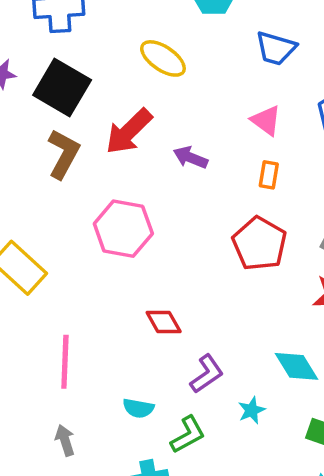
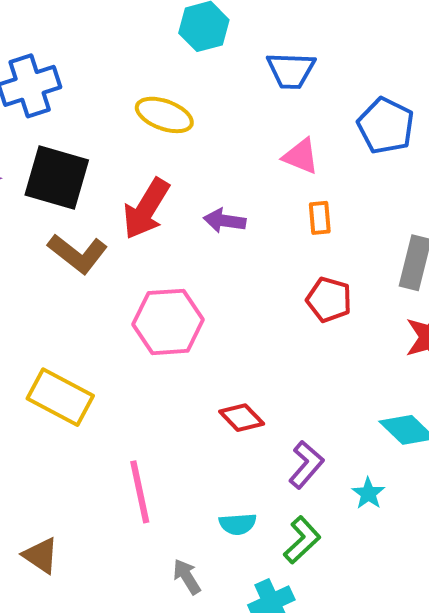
brown L-shape: (63, 154) -> (78, 254), turned 114
red pentagon: (259, 244) -> (329, 300), size x0.7
gray arrow: (65, 440) -> (187, 577), moved

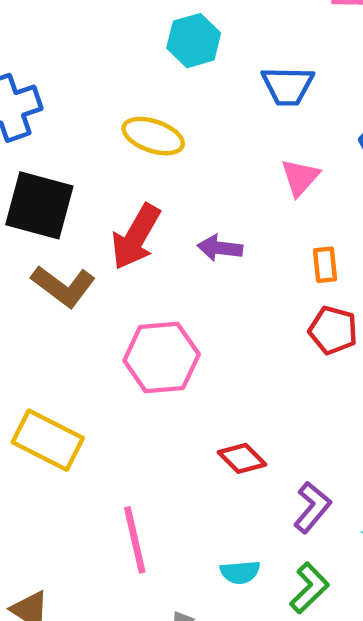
pink triangle: (301, 156) -> (300, 177), turned 51
orange rectangle: (320, 218) -> (325, 265), moved

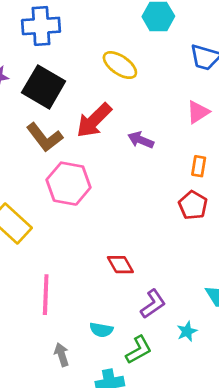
pink hexagon: (162, 357) -> (69, 184), moved

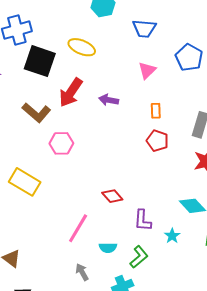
black square: (44, 87) -> (40, 61), moved
pink hexagon: (69, 184) -> (61, 143), size x0.7
pink line: (46, 295) -> (78, 228), moved, turned 40
purple L-shape: (153, 304) -> (143, 220), turned 140

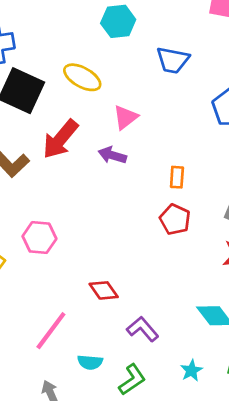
pink triangle: (147, 70) -> (125, 117), moved
pink hexagon: (61, 143) -> (39, 238), moved
purple L-shape: (143, 220) -> (143, 329), turned 130
cyan star: (172, 236) -> (191, 370), moved

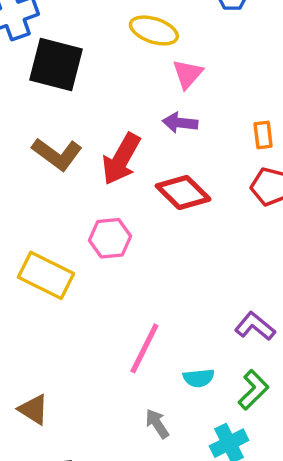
yellow ellipse: (82, 77) -> (154, 30), moved
red arrow: (60, 139) -> (121, 159), moved
red diamond: (104, 290) -> (183, 193), moved, size x1.4

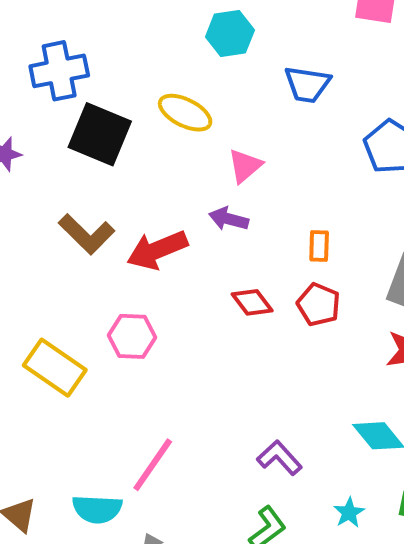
yellow ellipse: (154, 30) -> (185, 113), moved
red arrow: (121, 159) -> (157, 250), turned 30
red diamond: (183, 193) -> (252, 302), moved, size x0.7
cyan semicircle: (199, 378) -> (97, 509), moved, size x1.4

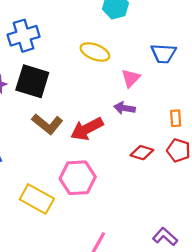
blue trapezoid: (307, 84) -> (163, 53), moved
black square: (100, 134) -> (32, 81), moved
red diamond: (252, 302) -> (142, 153), turned -30
pink hexagon: (132, 336) -> (78, 178), size x1.4

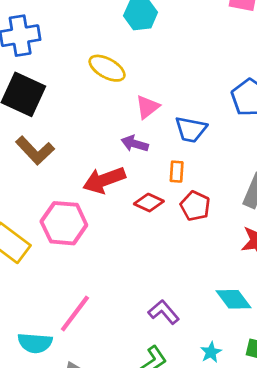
blue trapezoid: (163, 53) -> (191, 129), moved
orange rectangle: (176, 118) -> (177, 172), moved
red arrow: (87, 129) -> (104, 180), moved

